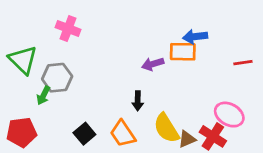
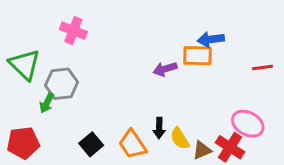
black arrow: (138, 101) -> (159, 128), moved
yellow semicircle: (166, 128) -> (180, 138), size x0.7

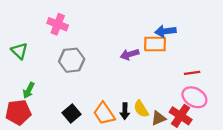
green triangle: (25, 65) -> (19, 51), size x0.7
red line: (262, 67) -> (192, 73), moved
gray hexagon: (62, 84) -> (72, 60), moved
green arrow: (47, 103) -> (29, 90), moved
black arrow: (159, 128) -> (125, 111), moved

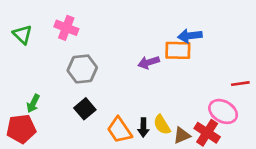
green triangle: (19, 51) -> (22, 34), moved
red line: (192, 73) -> (240, 84), moved
black square: (72, 113) -> (85, 109), moved

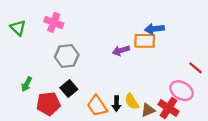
red line: (240, 84) -> (196, 68), turned 48
red pentagon: (21, 129) -> (48, 104), moved

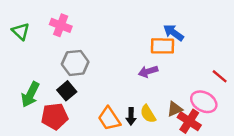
blue arrow: (154, 29) -> (173, 33), turned 42
purple arrow: (121, 51) -> (148, 71), moved
green arrow: (27, 84) -> (30, 94), size x1.5
black square: (69, 88) -> (67, 91), moved
brown triangle: (148, 110) -> (175, 109), moved

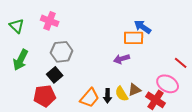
green arrow: (30, 94) -> (21, 60), moved
brown triangle: (175, 109) -> (135, 90), moved
orange trapezoid: (109, 119) -> (90, 98), turned -105

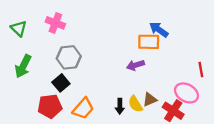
red line: (181, 63) -> (201, 70), turned 40
orange trapezoid: (90, 98) -> (83, 108), moved

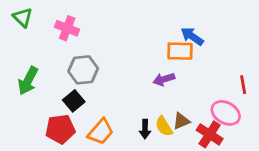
green triangle: (19, 28) -> (23, 17), moved

